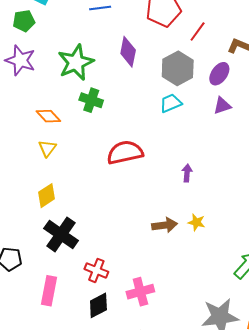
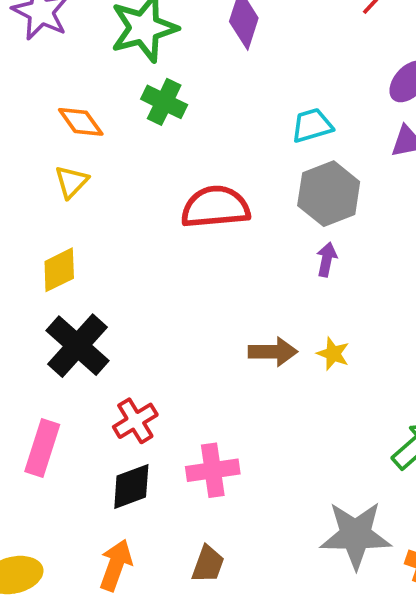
gray hexagon: (178, 68) -> (329, 194), moved
red cross: (96, 270) -> (135, 421), turned 30

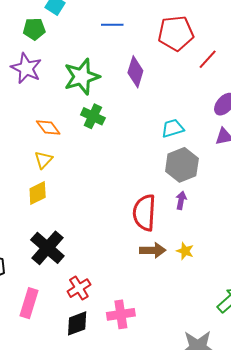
red semicircle: (215, 207) -> (144, 213), moved, turned -81
yellow diamond: (59, 270) -> (38, 193), moved

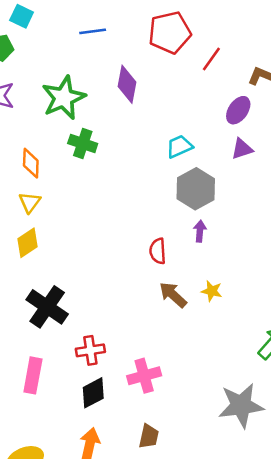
orange diamond: (48, 127) -> (31, 163), turned 45
red semicircle: (144, 213) -> (158, 251), size x0.6
brown arrow: (153, 250) -> (173, 295), turned -130
red cross: (79, 288) -> (90, 350), turned 30

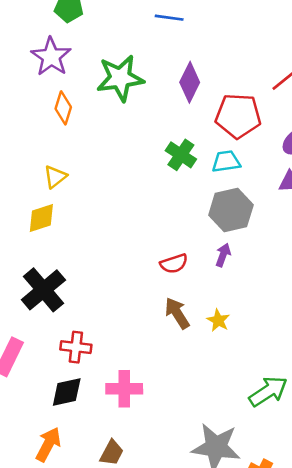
red pentagon: (170, 33) -> (238, 116), moved
green cross: (83, 143) -> (181, 155), moved
orange diamond: (31, 163) -> (63, 108), moved
red semicircle: (158, 251) -> (174, 264), turned -120

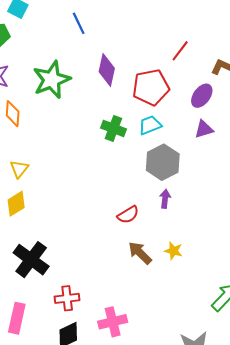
blue line: (169, 18) -> (79, 23), turned 70

